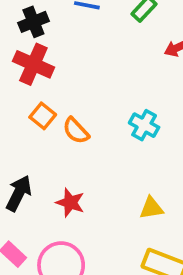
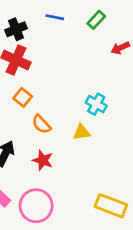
orange semicircle: (76, 131) -> (41, 124), moved
yellow triangle: (151, 208) -> (82, 132), moved

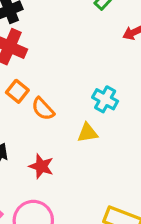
orange semicircle: (41, 124) -> (43, 109), moved

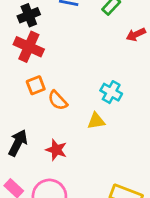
orange square: (17, 91) -> (36, 85), turned 30

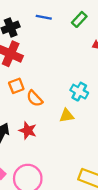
red star: (56, 150) -> (28, 130), moved

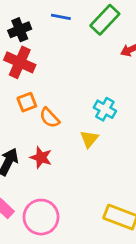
green rectangle: (79, 19) -> (105, 20), size x1.5
yellow triangle: (67, 116) -> (89, 139), turned -42

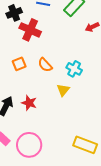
red cross: (20, 62) -> (30, 30), moved
orange semicircle: (50, 118) -> (45, 65), moved

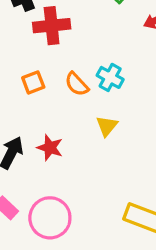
red cross: (30, 30) -> (52, 26), turned -30
cyan cross: (74, 69) -> (110, 77), moved

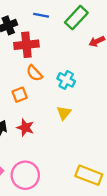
orange square: (33, 82) -> (20, 95), moved
orange semicircle: (77, 84) -> (34, 73), moved

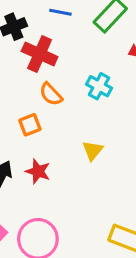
red cross: (26, 45) -> (40, 54), turned 30
cyan cross: (66, 80) -> (99, 86), moved

